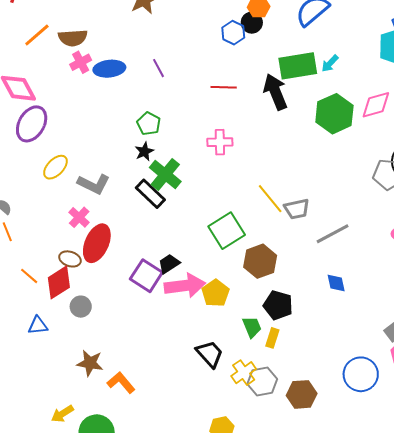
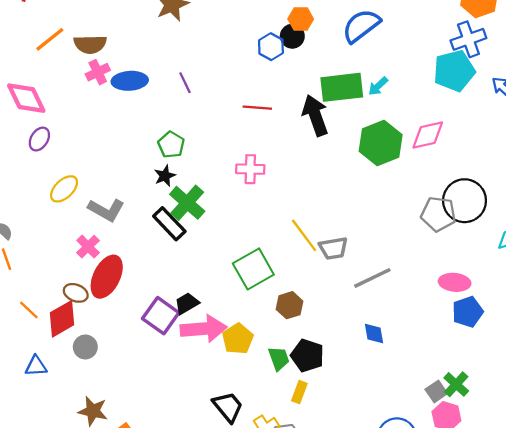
purple ellipse: (32, 124) -> (39, 139), size x0.6
brown hexagon: (260, 261) -> (289, 305), size x0.7
green trapezoid: (252, 327) -> (279, 358), moved

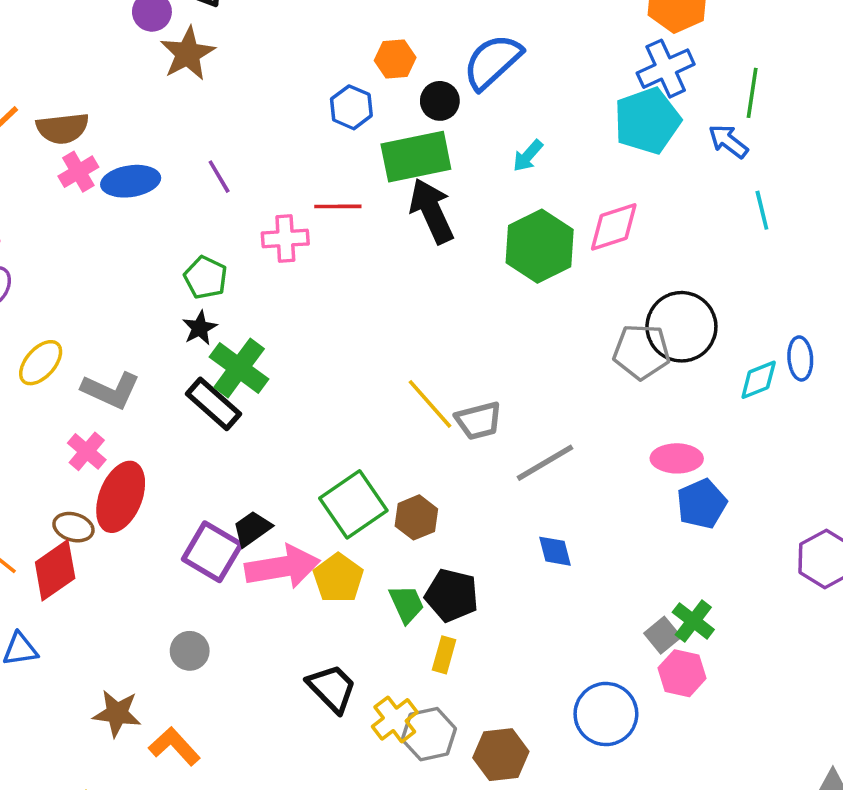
black circle: (292, 36) -> (440, 101), moved
green rectangle: (342, 87) -> (416, 157), moved
pink cross: (250, 169) -> (285, 238), moved
green square: (253, 269) -> (353, 504), moved
gray circle: (85, 347) -> (190, 651), moved

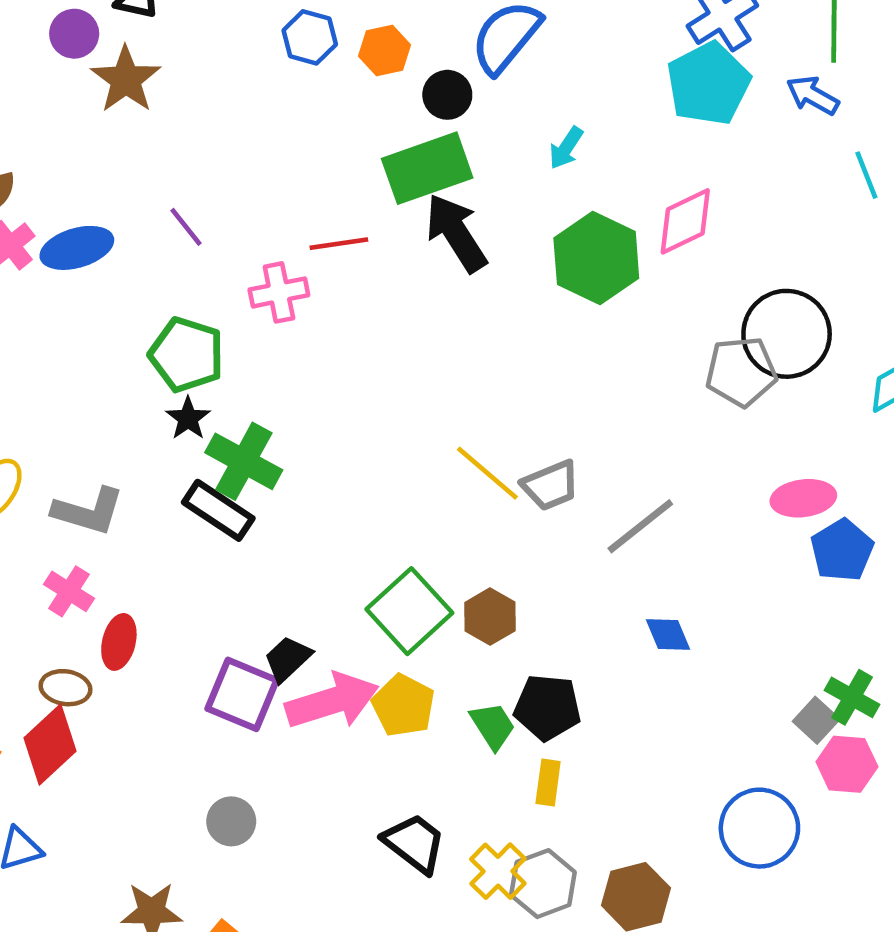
blue hexagon: (351, 107) -> (310, 37), moved
green pentagon: (206, 277) -> (187, 355), size x1.4
red ellipse: (121, 497) -> (119, 642), size x0.6

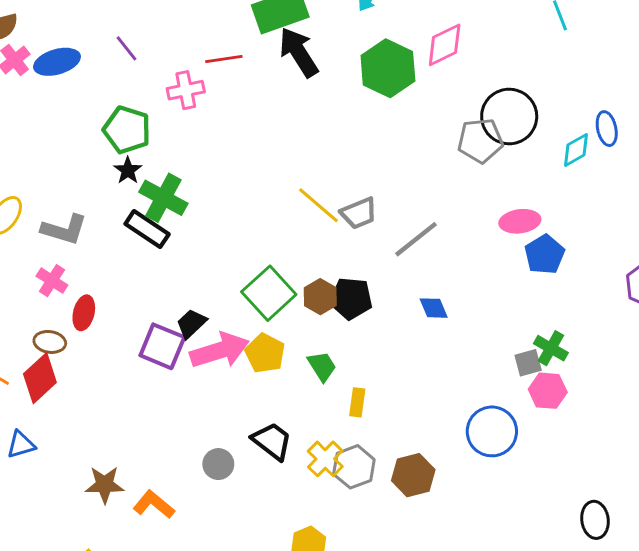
black pentagon: (547, 707) -> (351, 298), moved
gray square: (816, 720) -> (528, 363), turned 32
gray circle: (231, 821) -> (218, 464), moved

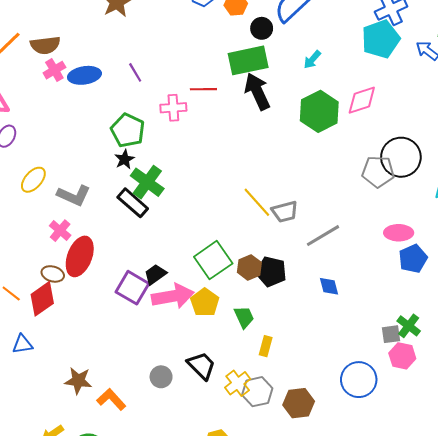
red ellipse: (84, 313) -> (80, 256), size x1.6

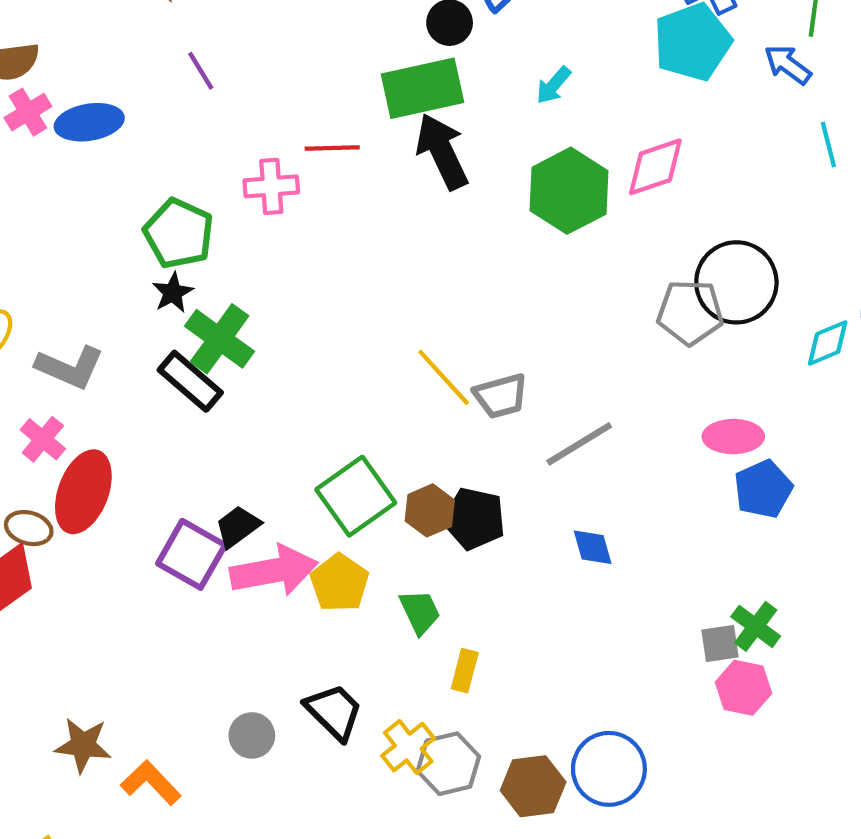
purple line: (135, 72) -> (201, 71), moved
blue circle: (359, 380) -> (609, 769), moved

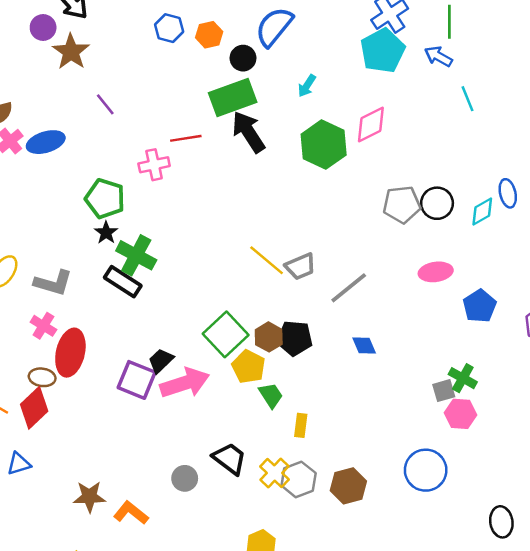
black circle: (736, 282) -> (437, 203), moved, size x0.7
blue pentagon: (763, 489) -> (480, 306), moved
yellow pentagon: (339, 583) -> (248, 367), moved
blue circle: (609, 769) -> (426, 470), moved

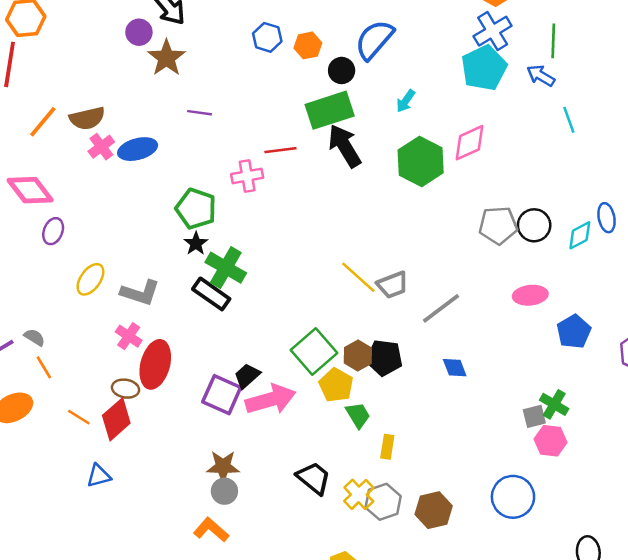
purple line: (105, 104) -> (200, 113), turned -45
gray circle: (185, 478) -> (224, 491), moved
brown star: (89, 497) -> (223, 466), moved

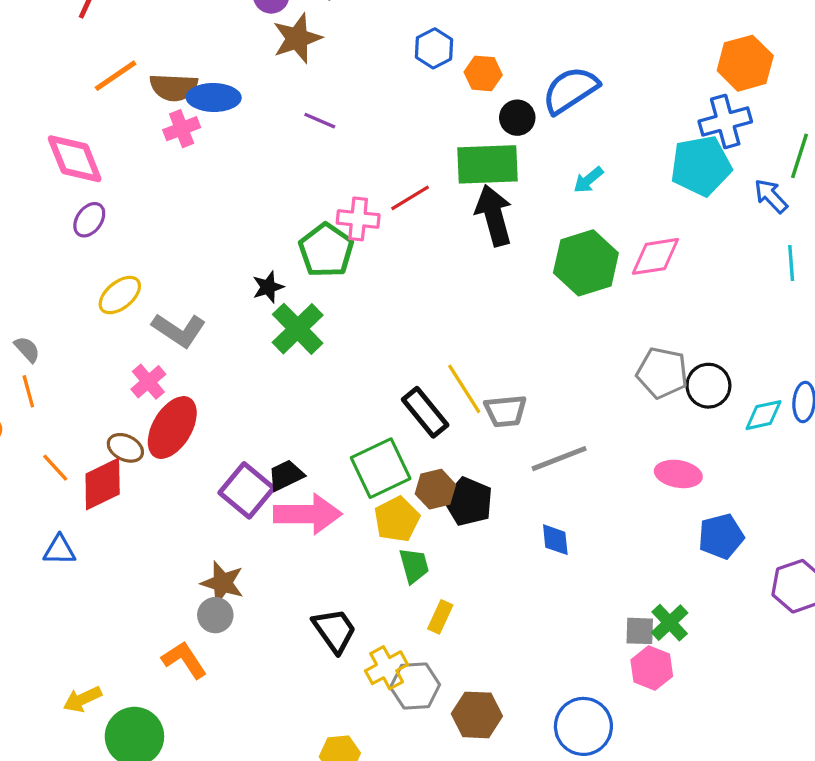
blue ellipse: (138, 149) -> (214, 97), moved
red line: (280, 150) -> (410, 198), turned -40
green pentagon: (196, 209) -> (326, 250), moved
black rectangle: (211, 294) -> (425, 412), moved

